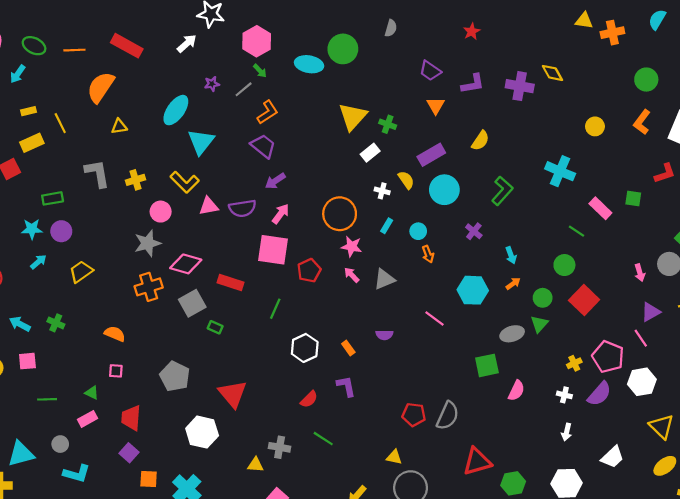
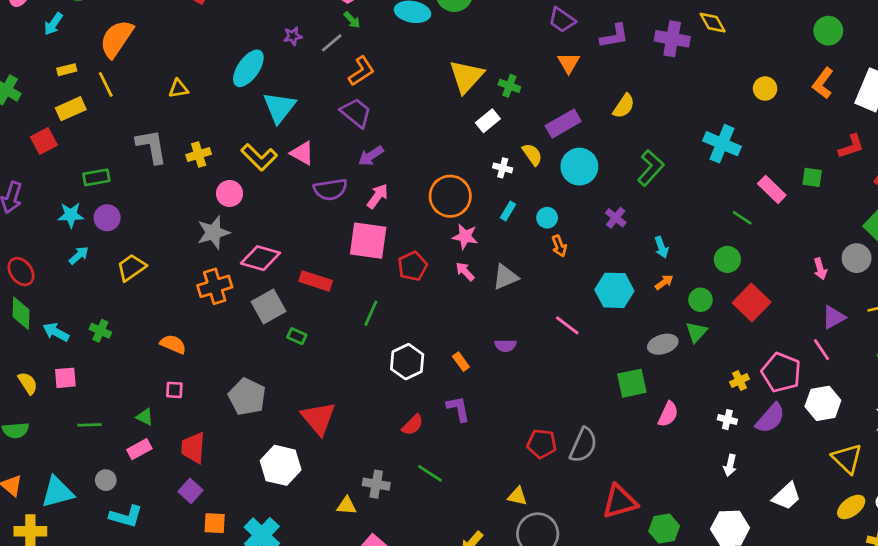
orange semicircle: (101, 87) -> (117, 39), moved
pink triangle: (209, 206) -> (302, 153), moved, turned 40

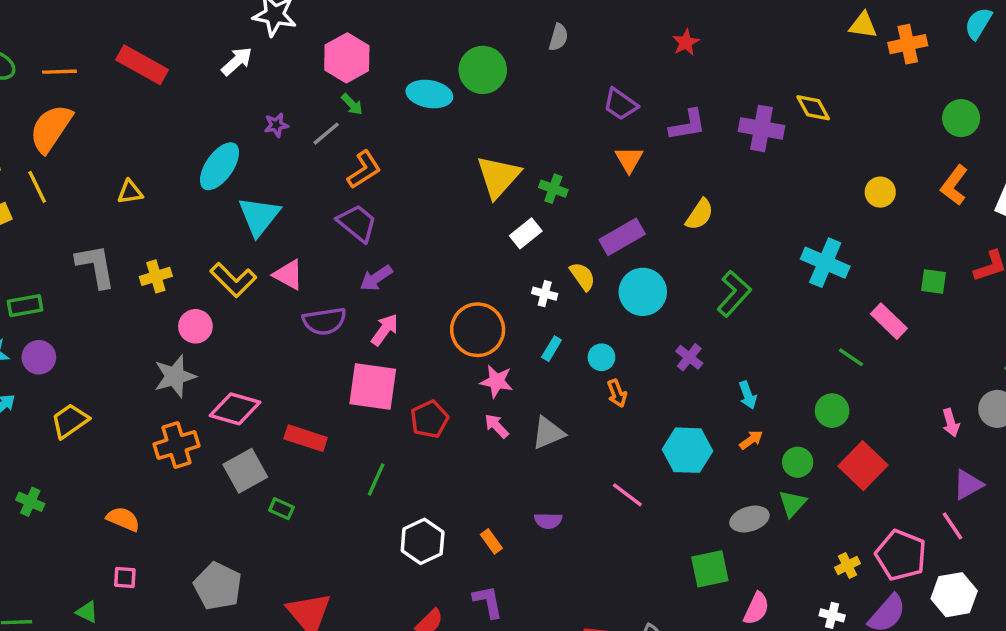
green square: (812, 177) -> (934, 282), moved

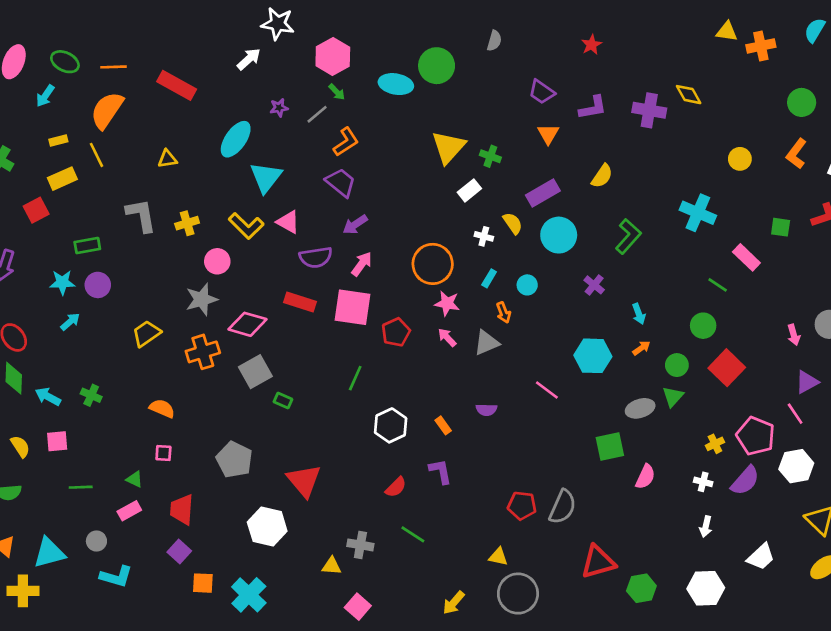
red rectangle: (142, 65) -> (177, 85), moved
orange arrow: (617, 393) -> (504, 313), moved
yellow trapezoid: (70, 421) -> (146, 334), moved
red rectangle: (306, 438) -> (300, 302), moved

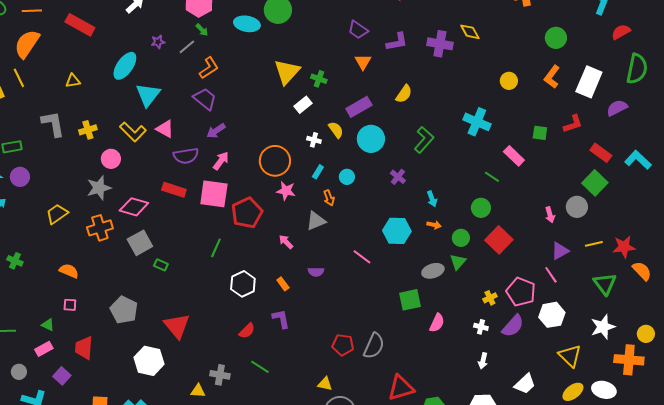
red pentagon: (396, 332) -> (247, 213), size x1.4
pink arrow: (447, 337) -> (286, 242), moved
orange arrow: (641, 348) -> (434, 225), turned 48
purple square: (179, 552) -> (62, 376), moved

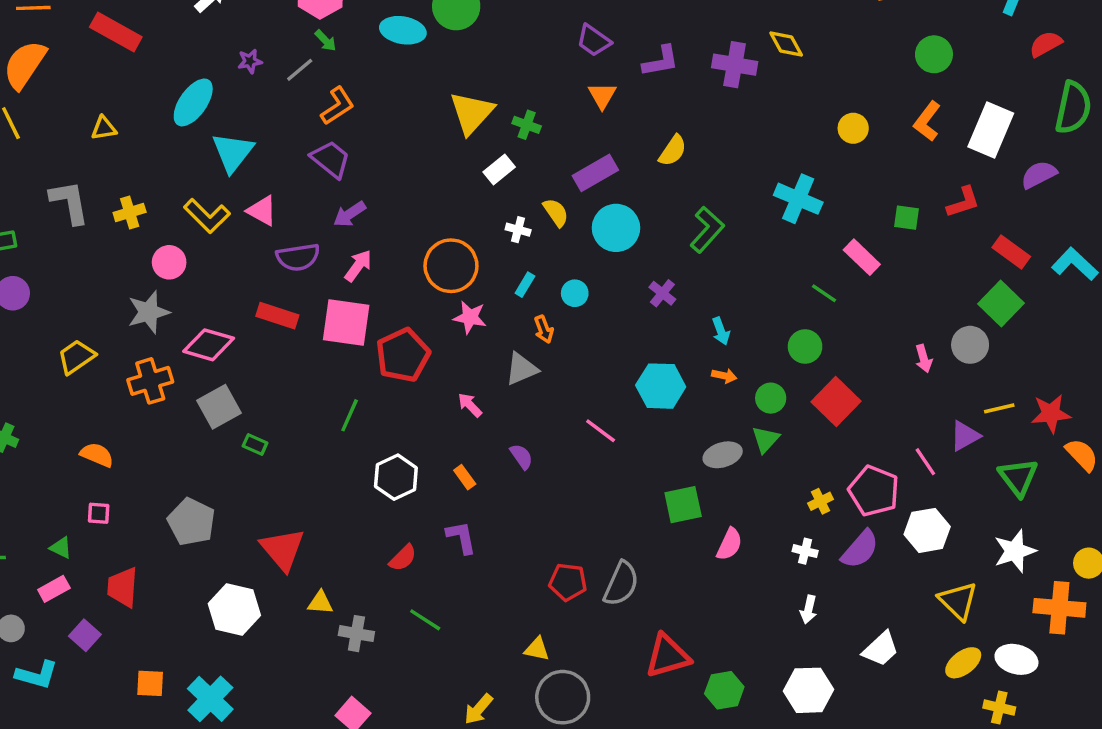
purple triangle: (560, 251) -> (965, 436), moved
purple semicircle: (316, 272) -> (521, 457), turned -126
yellow triangle: (198, 391) -> (320, 603), moved

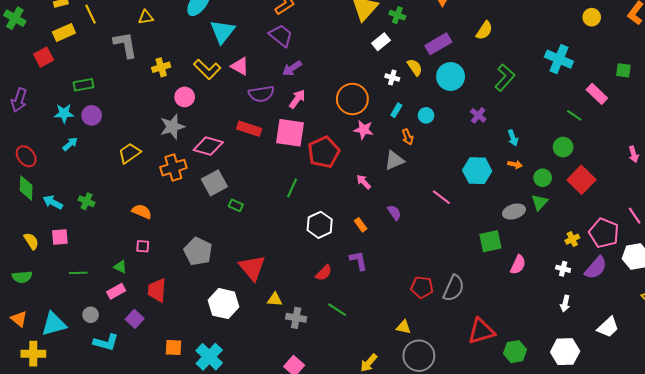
gray L-shape: (69, 202) -> (125, 45), moved

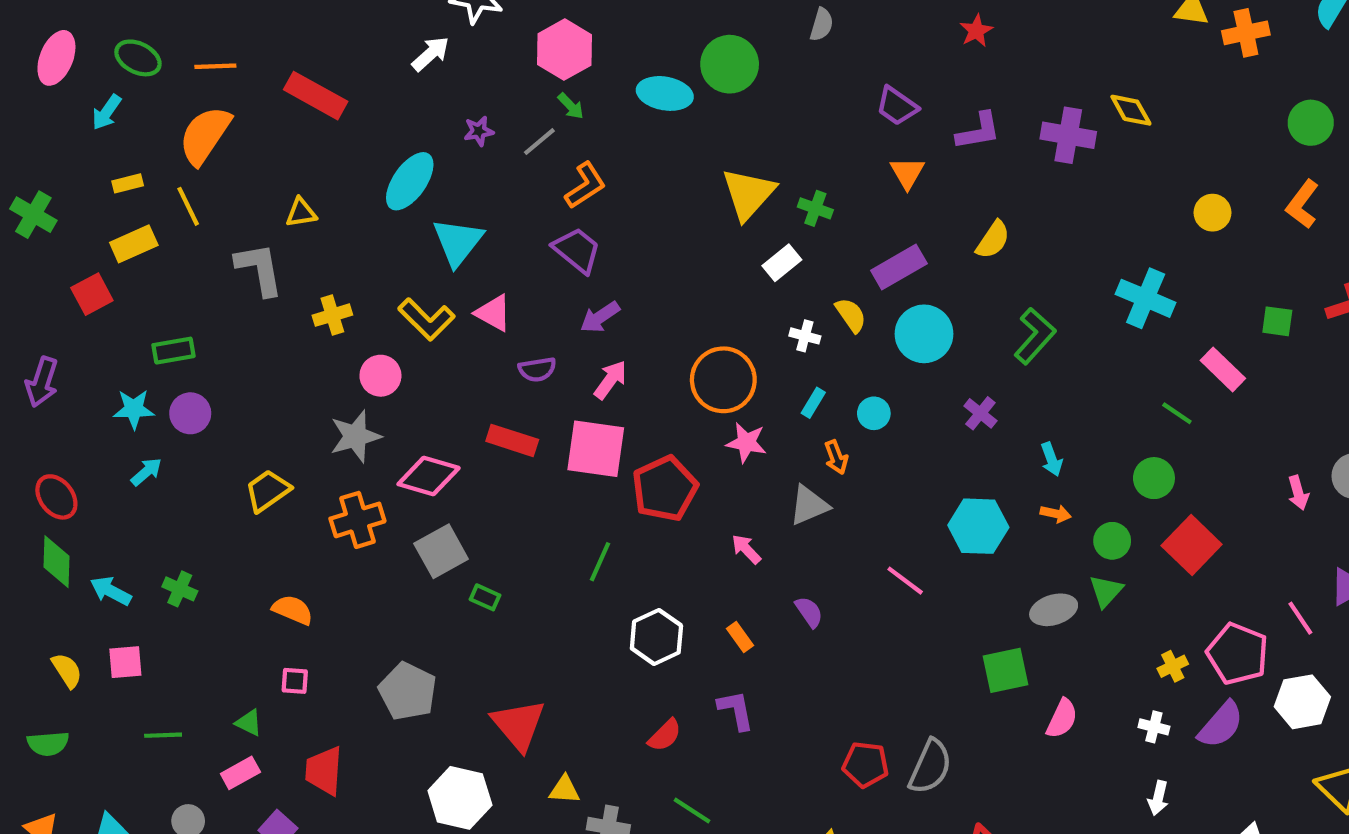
purple semicircle: (261, 94) -> (537, 369), size x0.7

